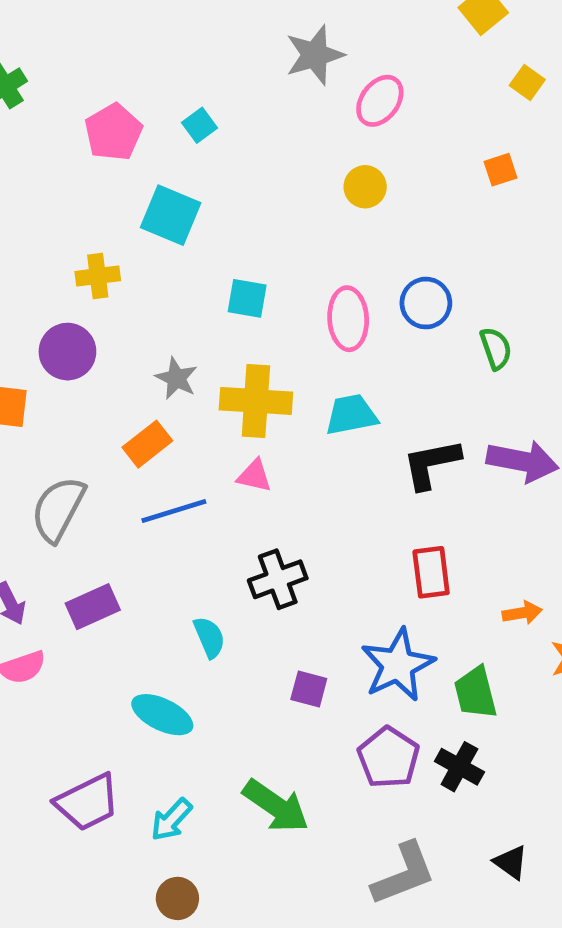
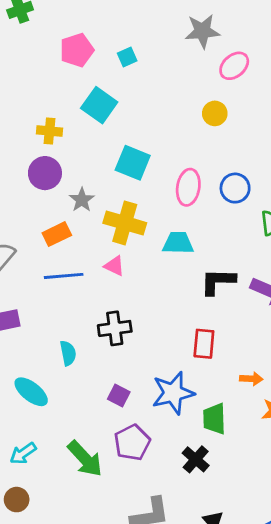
cyan square: (247, 298) -> (133, 163), size x1.4
purple circle: (67, 352) -> (45, 173), moved
purple pentagon: (389, 758) -> (132, 442), moved

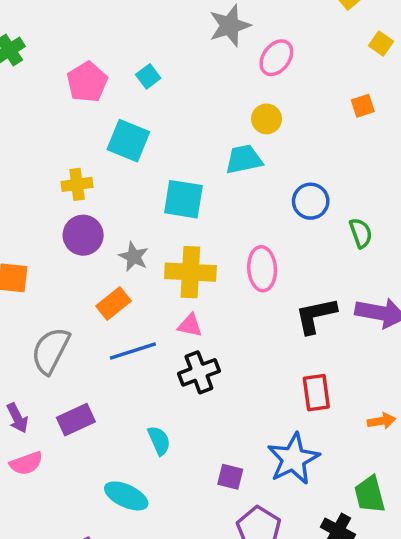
pink ellipse: (188, 187) -> (262, 269), moved
cyan trapezoid: (178, 243) -> (244, 159), moved
black cross: (115, 328) -> (199, 372), moved
green trapezoid: (214, 419) -> (370, 494), moved

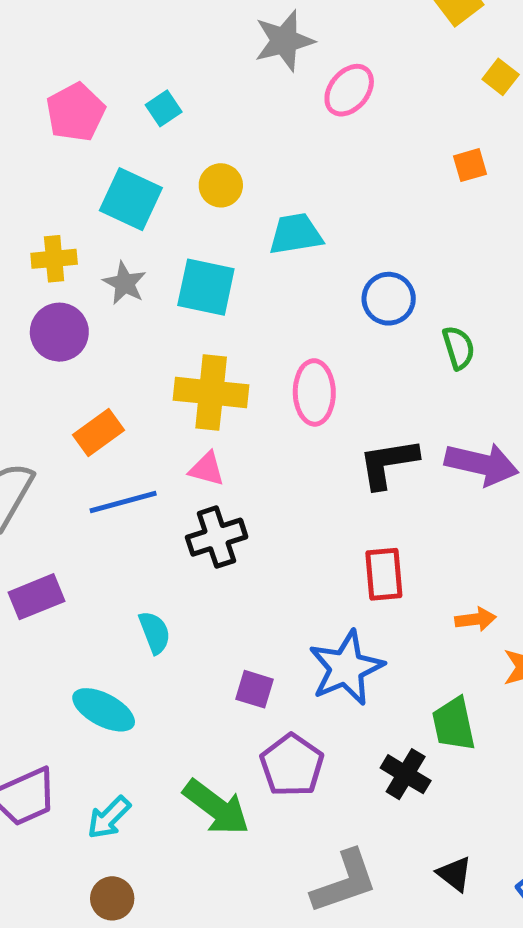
yellow circle: (267, 119) -> (221, 185), moved
gray star: (134, 257) -> (125, 283), moved

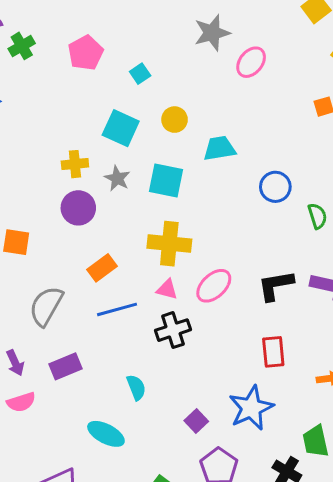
pink pentagon: (75, 112) -> (86, 53), moved
pink ellipse: (314, 392) -> (214, 286), moved, turned 48
purple square: (254, 689) -> (196, 421), turned 30

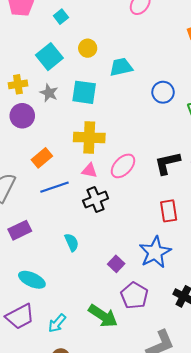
cyan square: (121, 128) -> (49, 57), turned 30
cyan ellipse: (106, 434) -> (32, 280), moved

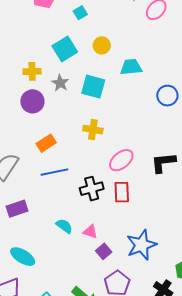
yellow cross: (89, 138) -> (93, 130), size x0.7
pink triangle: (89, 171) -> (90, 232), moved
red rectangle: (169, 211) -> (122, 192), moved
cyan semicircle: (72, 242) -> (64, 226), turned -36

